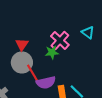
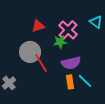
red triangle: (22, 44) -> (38, 26), moved, turned 40
purple semicircle: (46, 82) -> (71, 63), moved

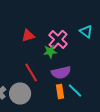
gray circle: (30, 52) -> (20, 94), moved

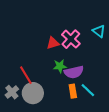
red triangle: (28, 36) -> (53, 43), moved
green star: (50, 52) -> (60, 66), moved
red line: (31, 72) -> (26, 75), moved

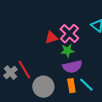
green star: (60, 66) -> (67, 51), moved
gray cross: (12, 92) -> (10, 73), moved
gray circle: (33, 93) -> (43, 87), moved

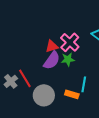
purple semicircle: (72, 67) -> (52, 60), moved, turned -42
cyan line: (86, 85) -> (84, 84), moved, turned 56
orange rectangle: (71, 86) -> (72, 94), turned -64

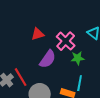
red triangle: (52, 46) -> (38, 34), moved
green star: (68, 59) -> (78, 58), moved

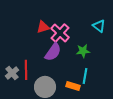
pink cross: (66, 41) -> (60, 33), moved
red line: (21, 77) -> (26, 70), turned 30

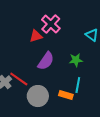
pink cross: (60, 33) -> (51, 24), moved
red line: (26, 70) -> (19, 79), turned -54

